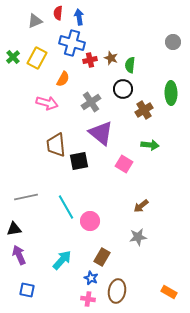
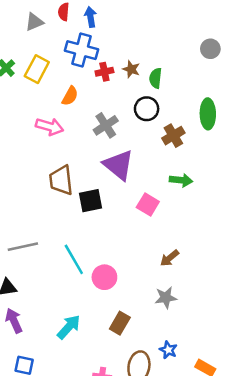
blue star: (91, 278) -> (168, 350), moved

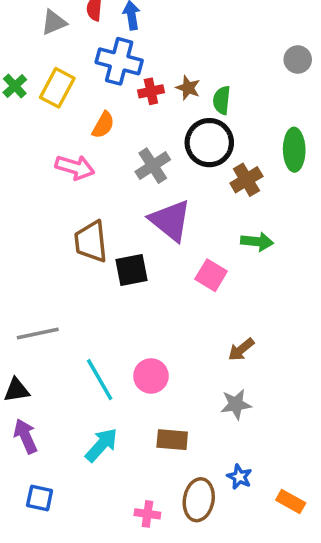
black circle: (147, 109) -> (209, 143), size x1.4
cyan line: (74, 259) -> (100, 380), moved
brown rectangle: (120, 323) -> (172, 440), turned 65

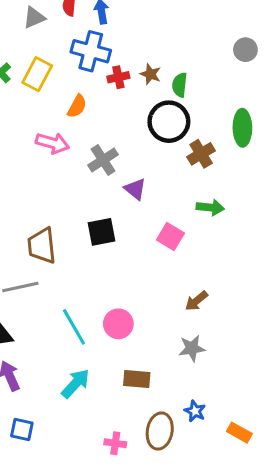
gray cross: (153, 166) -> (103, 160), moved
purple triangle: (170, 220) -> (135, 189), size x0.6
brown trapezoid: (91, 242) -> (42, 246), moved

